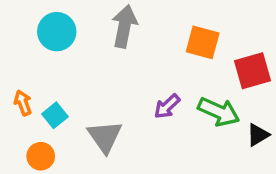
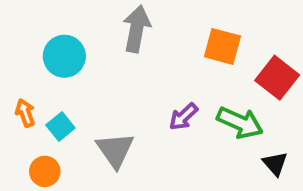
cyan circle: (57, 32) -> (64, 56), moved
red square: (253, 71) -> (277, 78), turned -36
black triangle: (258, 135) -> (275, 164), moved, turned -40

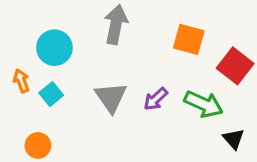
orange arrow: (25, 113) -> (21, 81), moved
cyan square: (60, 127) -> (51, 94), moved
gray triangle: (115, 150) -> (111, 97), moved

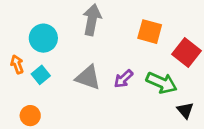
gray triangle: (111, 97) -> (88, 77), turned -36

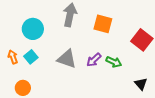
orange square: (150, 32) -> (103, 24), moved
orange arrow: (17, 64) -> (13, 57), moved
green arrow: (162, 83) -> (114, 62), moved, size x0.7

